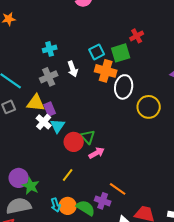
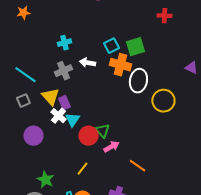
red cross: (137, 36) -> (164, 16), moved, turned 32
white arrow: (73, 69) -> (87, 63), turned 119
yellow triangle: (36, 103) -> (50, 97), turned 42
purple circle: (19, 178) -> (33, 136), moved
orange line: (118, 189) -> (137, 166), moved

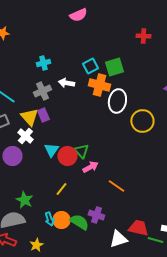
purple rectangle: (64, 103) -> (43, 115), moved
white cross: (58, 116) -> (25, 136), moved
cyan triangle: (72, 120) -> (51, 150), moved

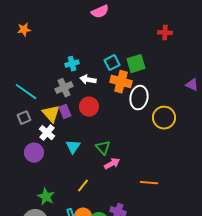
cyan cross: (43, 63) -> (72, 64), moved
red circle: (67, 156) -> (89, 107), moved
orange line: (116, 186) -> (149, 183), moved, turned -30

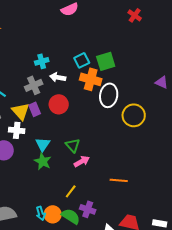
red cross: (165, 33) -> (135, 15), moved, turned 32
white cross: (47, 133) -> (17, 130), turned -35
yellow line: (83, 186) -> (71, 191), moved
green star: (46, 197) -> (43, 161), moved

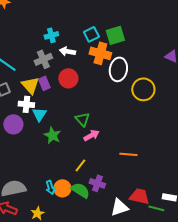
cyan triangle: (43, 144) -> (39, 114), moved

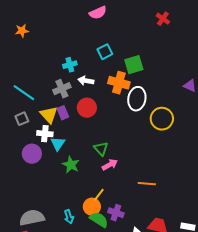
cyan square: (91, 34) -> (105, 52), moved
orange circle: (62, 188) -> (92, 207), moved

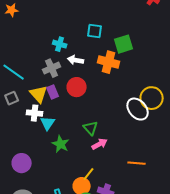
cyan square: (105, 52) -> (95, 31), turned 35
cyan cross: (70, 65) -> (60, 44), turned 32
white ellipse: (137, 99) -> (138, 109), moved, turned -50
purple circle: (32, 154) -> (22, 163), moved

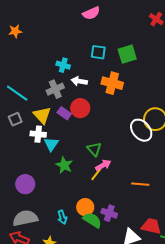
green square: (124, 44) -> (127, 54), moved
purple rectangle: (53, 92) -> (64, 113), moved, turned -32
yellow line: (89, 174) -> (96, 174), moved

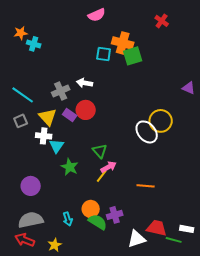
cyan cross: (63, 65) -> (34, 44), moved
orange cross: (112, 83) -> (123, 43), moved
purple cross: (109, 213) -> (115, 215), turned -35

